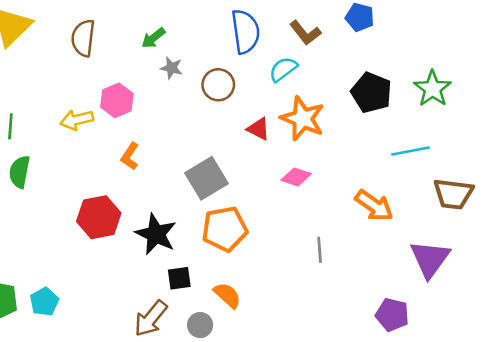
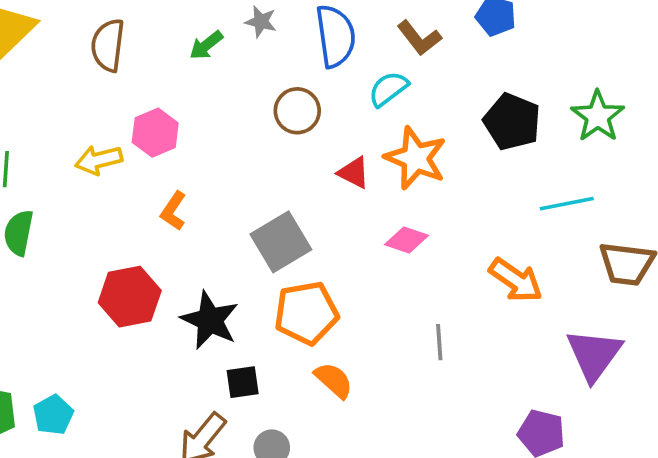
gray star: (171, 68) -> (261, 22), moved
orange semicircle: (227, 295) -> (334, 380), moved

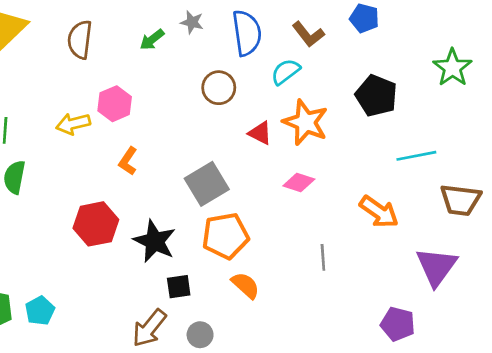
green star: (598, 116) -> (452, 68), moved

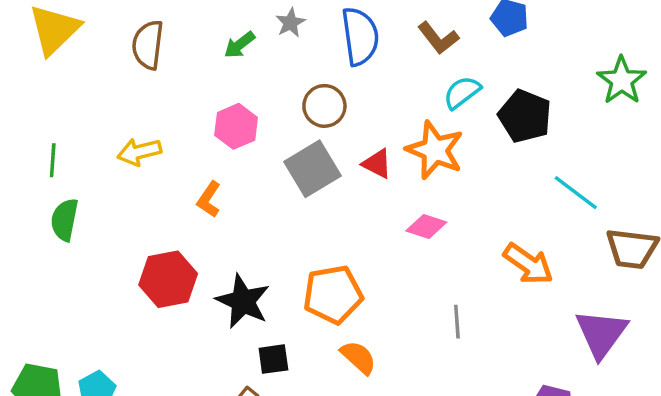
gray star: (192, 22) -> (290, 23), turned 30
cyan semicircle: (286, 72) -> (462, 92), moved
pink hexagon: (115, 104) -> (236, 126), moved
cyan line: (416, 156) -> (576, 193), turned 48
gray square: (207, 184) -> (313, 169), moved

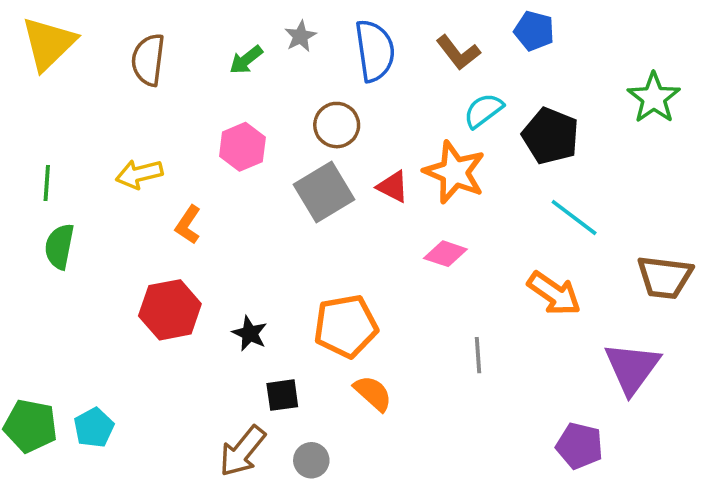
cyan line: (576, 193) -> (574, 217), moved
orange L-shape: (209, 199) -> (188, 225), moved
black star: (243, 301) -> (250, 333), size x0.6

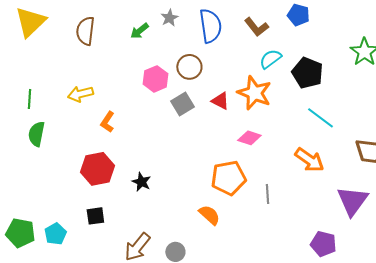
pink hexagon: (242, 147) -> (155, 79), moved
gray square: (324, 192) -> (182, 104), size x0.7
orange pentagon: (346, 326) -> (228, 178), moved
black square: (282, 395) -> (95, 216), moved

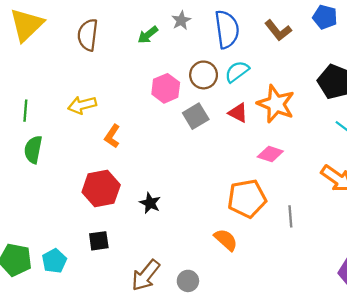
cyan semicircle: (270, 59) -> (237, 72), moved

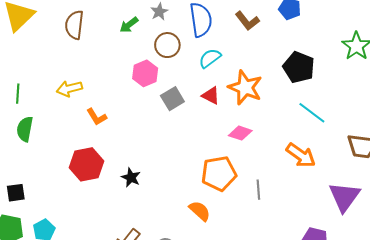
brown circle: (204, 75) -> (167, 45), moved
orange L-shape: (112, 136) -> (97, 117), turned -65
black square: (99, 241) -> (16, 193), moved

